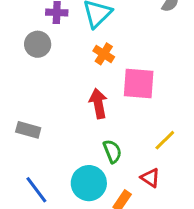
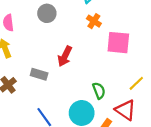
red arrow: (98, 103) -> (65, 56), moved, turned -144
red triangle: (150, 178) -> (125, 110), size x1.5

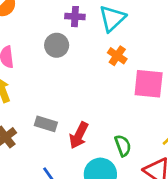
red arrow: (65, 56) -> (79, 135), moved

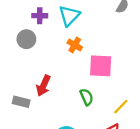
red arrow: (79, 135) -> (43, 86), moved
green semicircle: (123, 146) -> (87, 97), moved

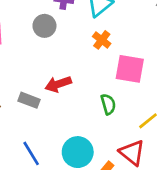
red arrow: (43, 86) -> (58, 84), turned 40

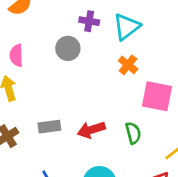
red arrow: (58, 84) -> (91, 130), moved
gray rectangle: (29, 100) -> (49, 127), turned -30

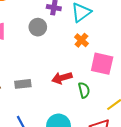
red arrow: (91, 130) -> (62, 78), moved

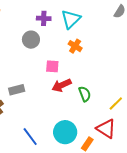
pink square: (102, 64) -> (52, 66), moved, size x0.6
gray rectangle: (23, 84) -> (17, 90), moved

